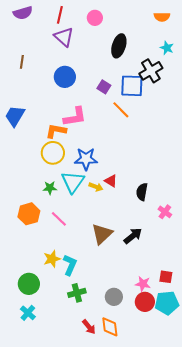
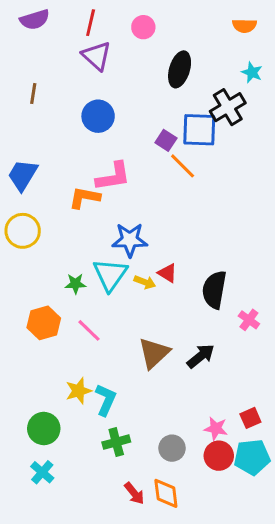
purple square: (104, 87) -> (166, 140), moved
yellow circle: (53, 153) -> (23, 231), moved
black semicircle: (142, 192) -> (214, 290), size x1.4
red square: (166, 277) -> (250, 418), turned -32

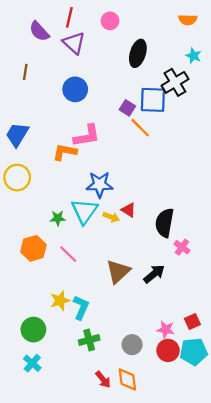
purple semicircle: (35, 20) -> (39, 31), moved, turned 65
pink cross: (249, 320) -> (182, 247), moved

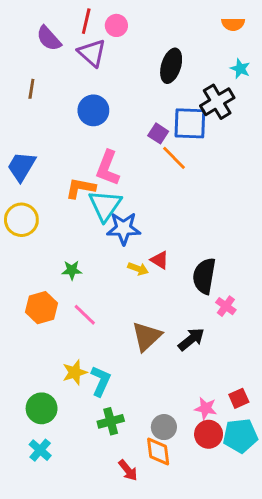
pink circle: (110, 21) -> (116, 25), moved
pink L-shape: (87, 136) -> (108, 168), turned 120
cyan triangle: (84, 211) -> (105, 205), moved
orange diamond: (127, 379) -> (158, 452), moved

